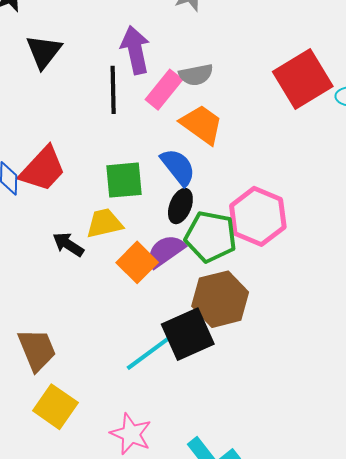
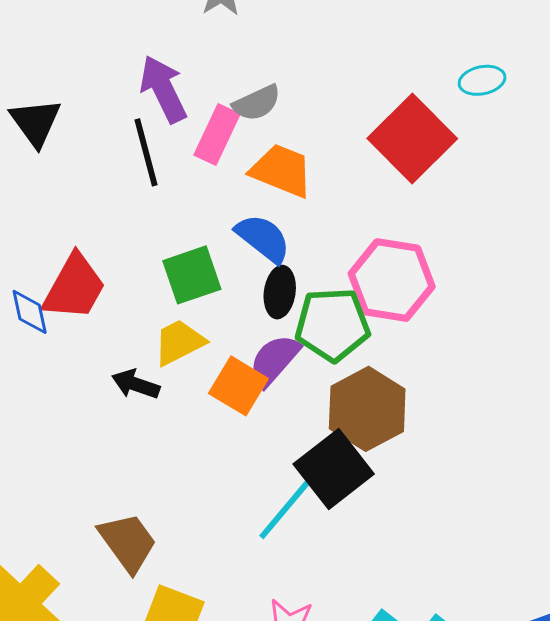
red square: (303, 79) -> (412, 139), moved

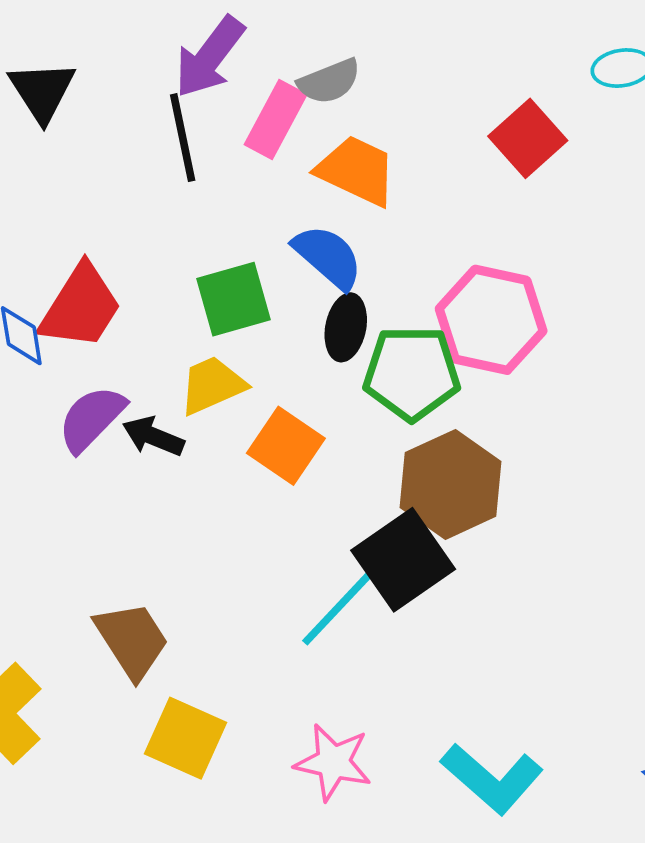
purple arrow: (163, 89) -> (210, 57), turned -120
red square: (412, 139) -> (528, 138), size x0.7
purple semicircle: (274, 360) -> (91, 419), moved

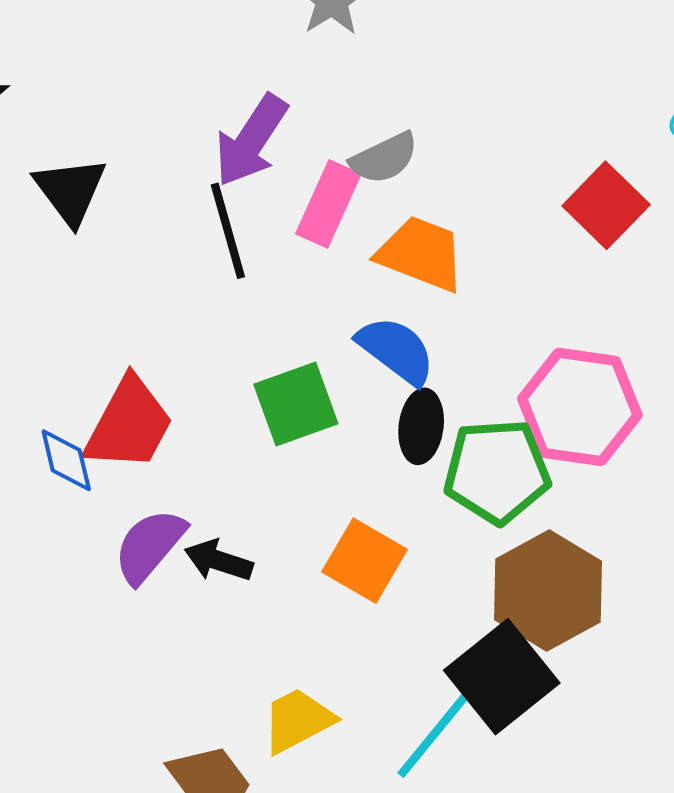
yellow trapezoid: (212, 385) -> (298, 720), moved

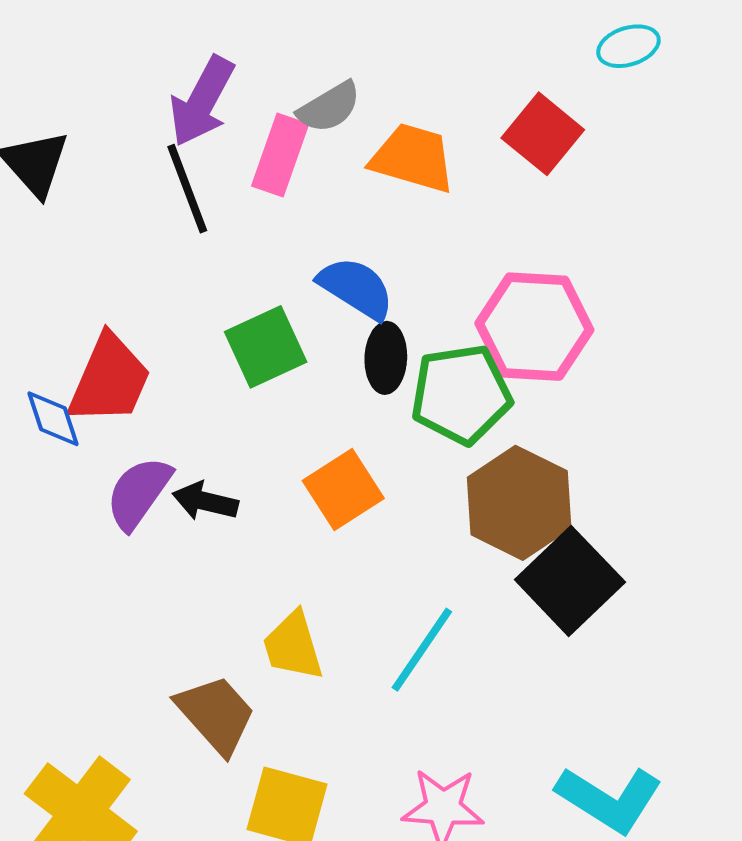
orange trapezoid: (421, 254) -> (413, 158), moved
orange square: (365, 561) -> (343, 489), turned 32
black square: (502, 677) -> (570, 581), moved
yellow trapezoid: (298, 720) -> (293, 646), turned -74

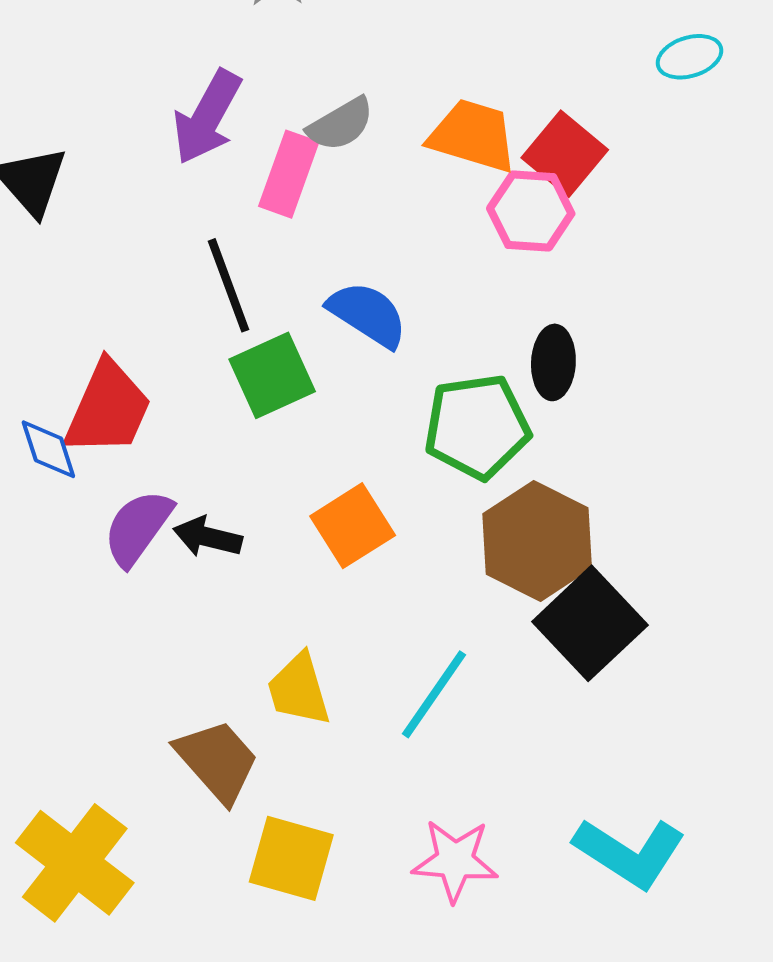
cyan ellipse: (628, 46) -> (690, 57), moved
orange trapezoid: (413, 158) -> (473, 136), moved
black line: (187, 189) -> (228, 285), moved
pink hexagon: (534, 327) -> (531, 211), moved, size x0.7
black ellipse: (386, 358) -> (553, 362), moved

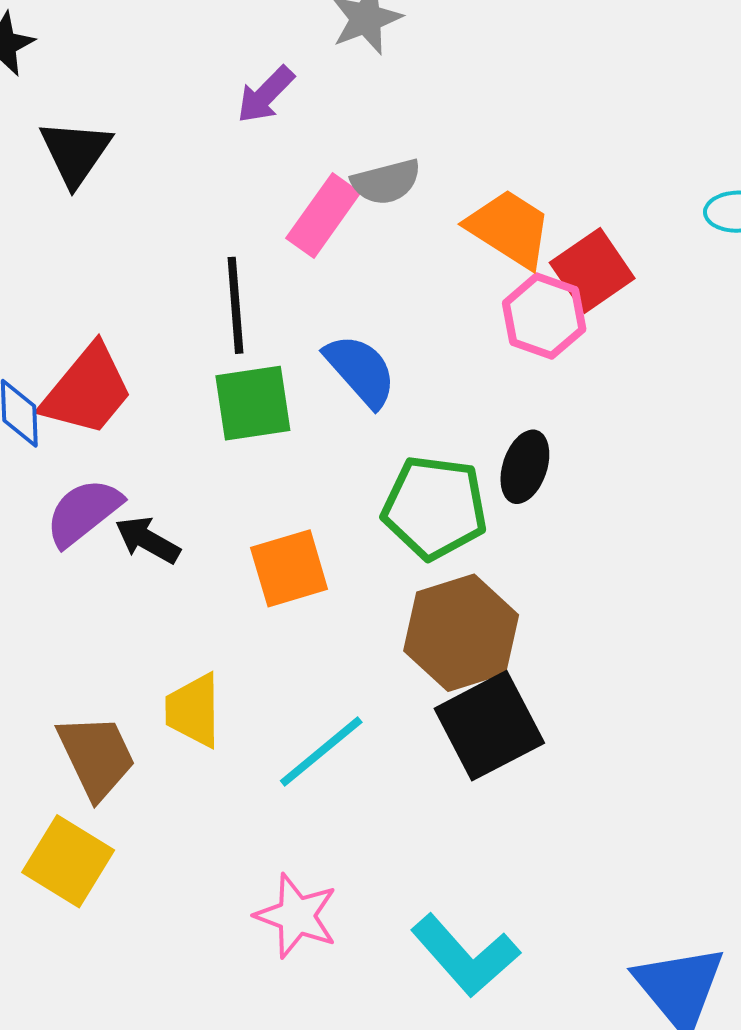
purple arrow: (207, 117) -> (266, 95), moved, size x0.7
yellow square: (291, 858) -> (68, 861), moved

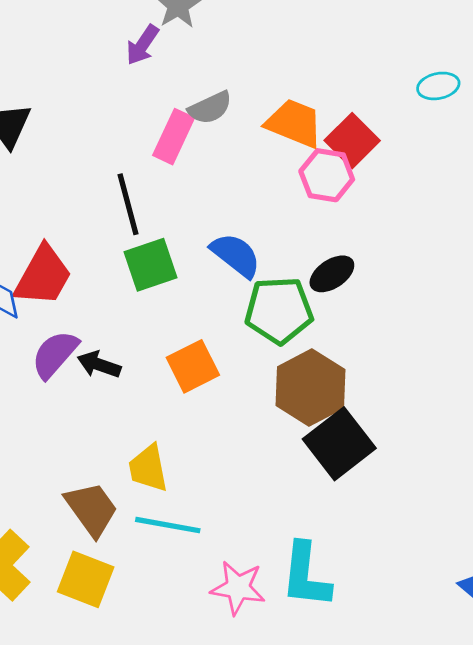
purple arrow: (266, 95) -> (142, 45), moved
blue semicircle: (361, 371) -> (236, 255), moved
black ellipse: (525, 467) -> (332, 274), turned 48
cyan line: (321, 751) -> (168, 525), moved, turned 60
cyan L-shape: (465, 955) -> (306, 575), moved, turned 58

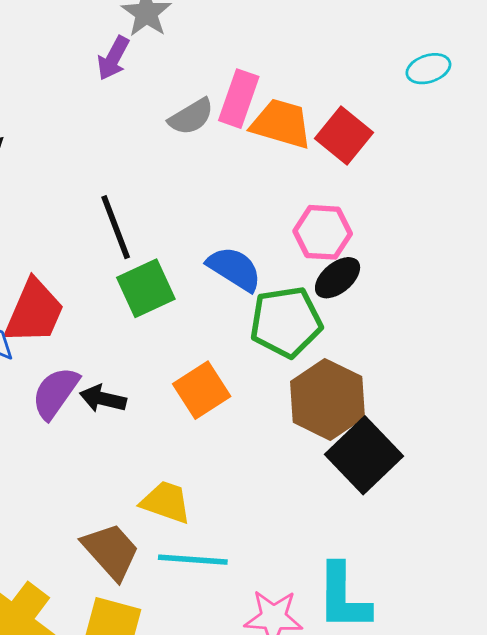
pink rectangle: (174, 137) -> (239, 99), moved
pink hexagon: (327, 175) -> (323, 232), moved
yellow trapezoid: (148, 468) -> (166, 502), turned 126

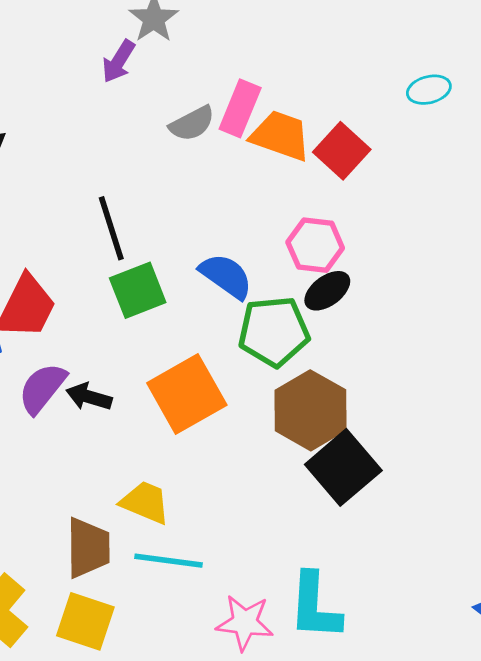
orange square: (202, 390) -> (187, 394), size x1.4
brown trapezoid: (111, 551) -> (88, 548), turned 38

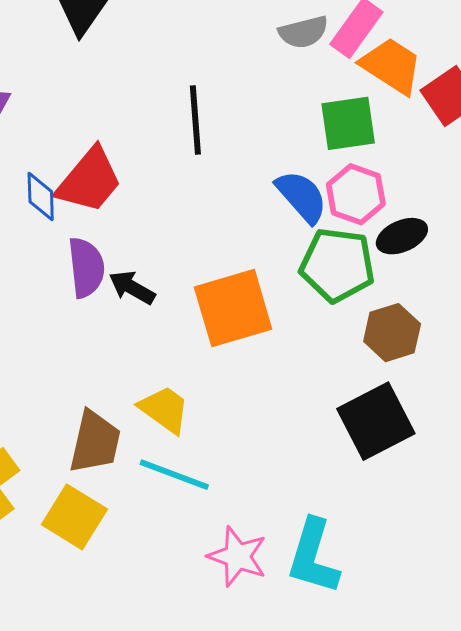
pink hexagon: (315, 245) -> (356, 194), moved
green square: (138, 290) -> (348, 123), moved
purple semicircle: (42, 388) -> (86, 268), turned 122
brown hexagon: (310, 410) -> (392, 333), moved, size x0.7

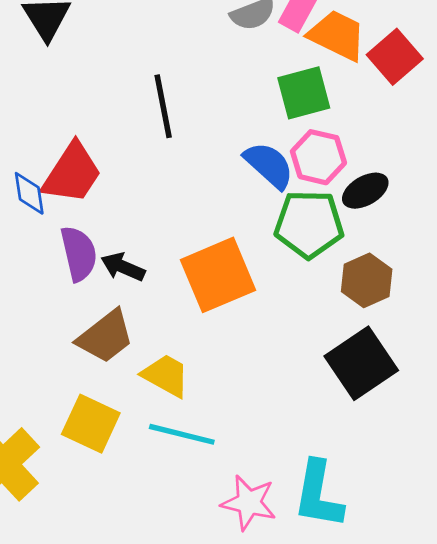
brown trapezoid: (95, 442) -> (106, 337), moved, turned 46
yellow square: (74, 517) -> (91, 424), moved

